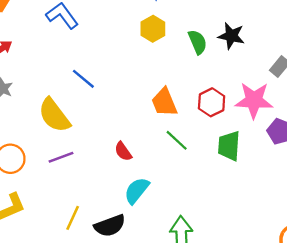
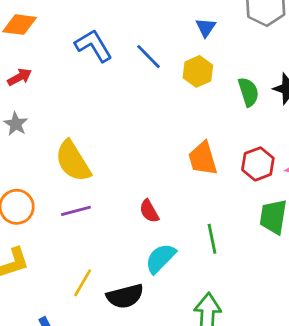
blue line: (83, 79) -> (148, 57), moved
green line: (177, 140) -> (212, 239), moved, turned 30

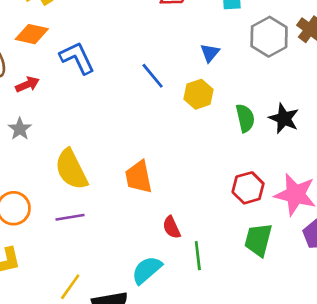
blue L-shape: (94, 46) -> (77, 58), moved
orange trapezoid: (203, 159) -> (139, 177), moved
red semicircle: (149, 211) -> (172, 227), moved

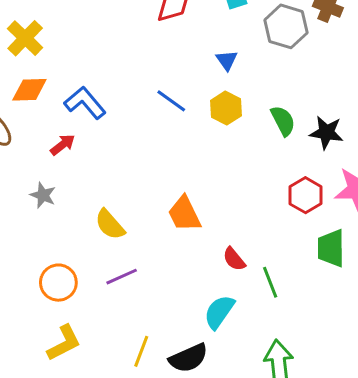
red arrow: (27, 84) -> (63, 145), moved
black star: (284, 118) -> (326, 133), moved
yellow semicircle: (71, 169) -> (110, 225), size x0.7

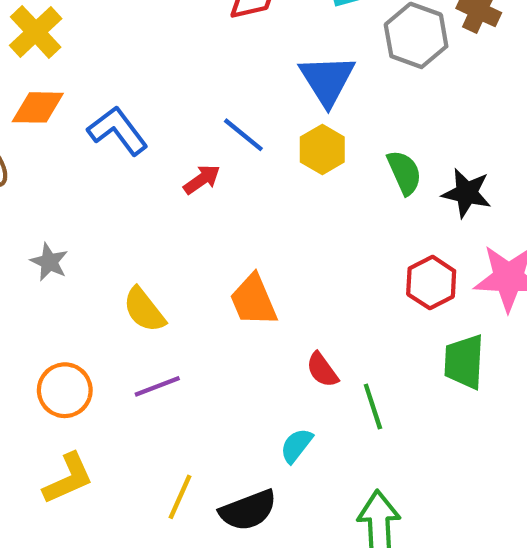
blue triangle: (227, 60) -> (327, 80), size x1.8
red arrow: (63, 145) -> (202, 179), moved
cyan semicircle: (219, 312) -> (296, 446), size x0.7

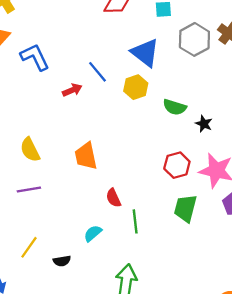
blue triangle: (327, 80) -> (145, 53), turned -32
green semicircle: (404, 173) -> (175, 107), turned 120
black star: (467, 193) -> (204, 124), size x0.7
black semicircle: (248, 510) -> (62, 261), size x0.6

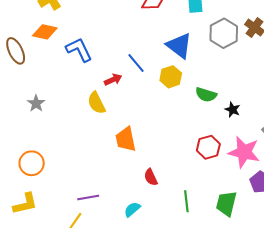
yellow semicircle: (30, 150) -> (96, 103), moved
purple line: (29, 190) -> (88, 198), moved
green trapezoid: (185, 208) -> (226, 204), moved
green line: (135, 221) -> (186, 201), moved

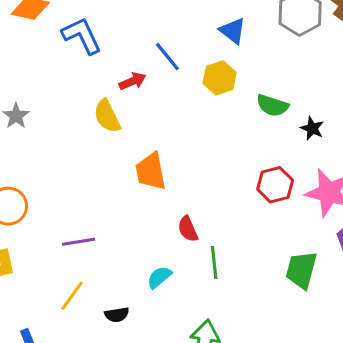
blue triangle: (179, 46) -> (233, 31), size x0.7
purple line: (88, 198) -> (78, 242), moved
green line: (186, 201) -> (214, 263), moved

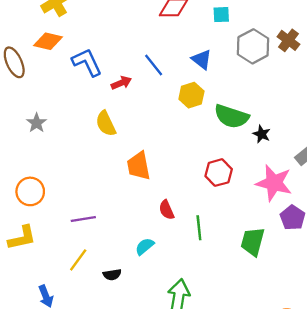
blue line: (167, 56) -> (154, 65), moved
red arrow: (133, 81) -> (121, 83), moved
green semicircle: (272, 105) -> (231, 116), size x1.4
red hexagon: (275, 185) -> (219, 173), moved
green line: (214, 263) -> (199, 228), moved

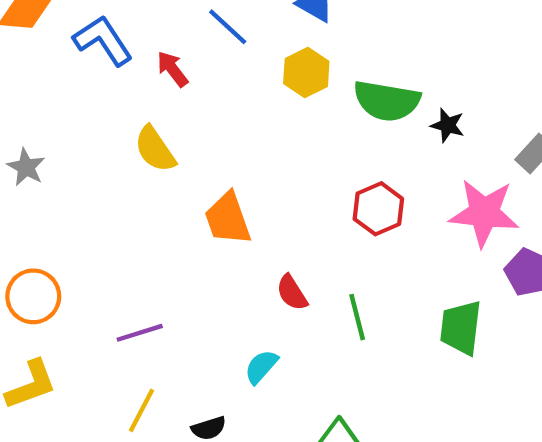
red arrow: (121, 83) -> (173, 69), turned -96

